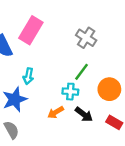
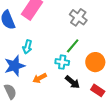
orange arrow: (56, 112) -> (40, 78), moved

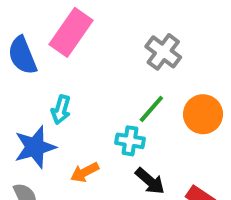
orange circle: (95, 62) -> (203, 114), moved

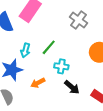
green line: (151, 109) -> (49, 47), moved

